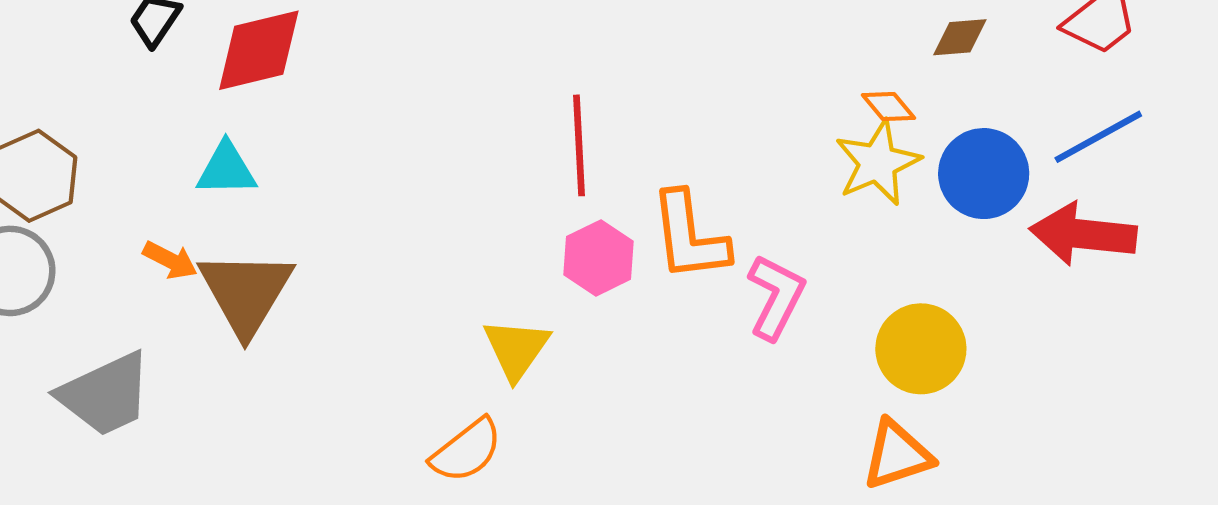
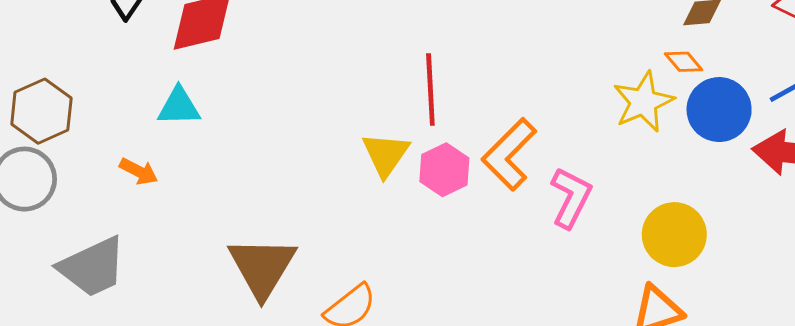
orange diamond: (888, 106) -> (684, 62), moved
orange L-shape: (689, 236) -> (509, 154), turned 52
brown triangle: (246, 293) -> (262, 267), moved
yellow triangle: (516, 349) -> (386, 154), moved

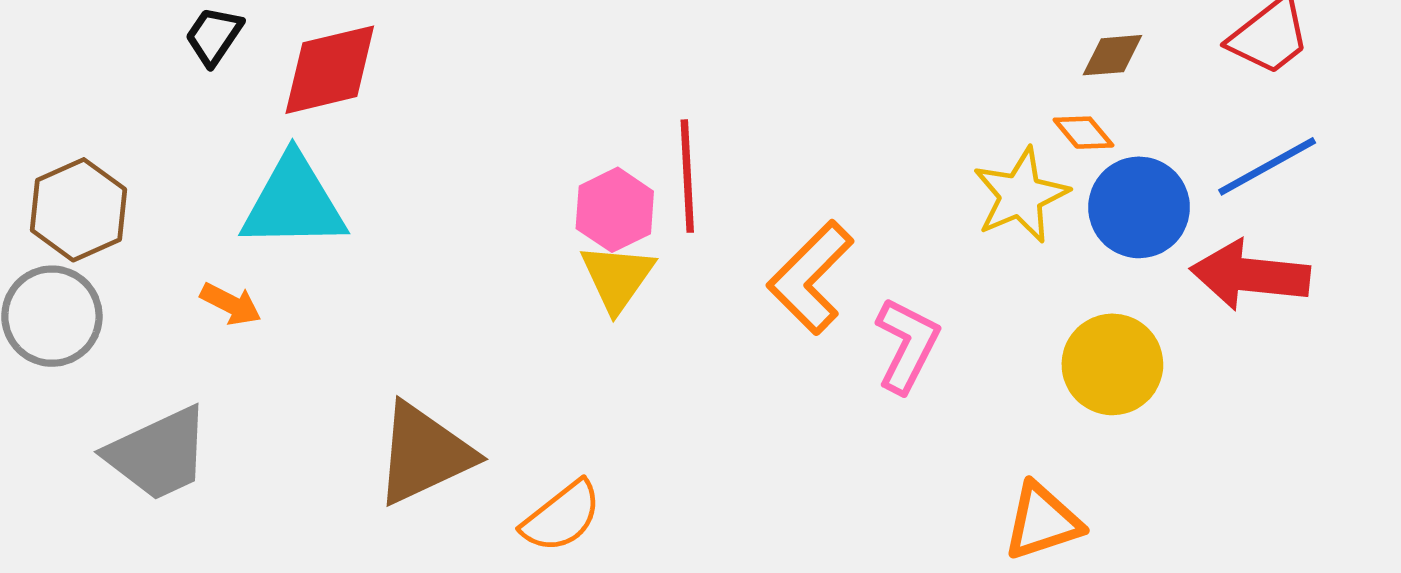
cyan triangle: (179, 106) -> (294, 203), size x1.6
pink hexagon: (444, 170) -> (615, 210), moved
yellow circle: (674, 235) -> (1112, 364), moved
brown triangle: (262, 267) -> (424, 454), turned 34

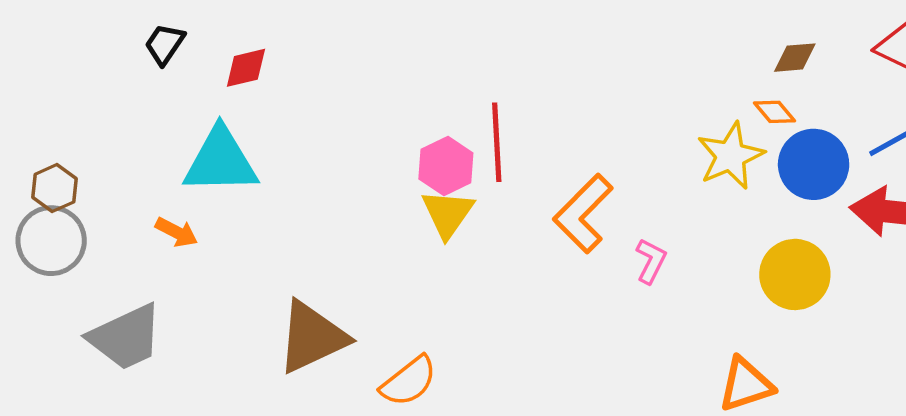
red diamond: (330, 70) -> (246, 68), size x0.6
brown hexagon: (79, 210) -> (55, 188), moved, size x0.7
pink L-shape: (907, 345) -> (651, 261), size x0.7

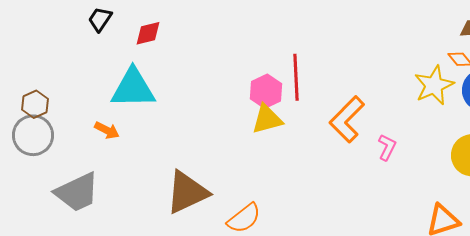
yellow triangle: (448, 213) -> (267, 119), turned 40

